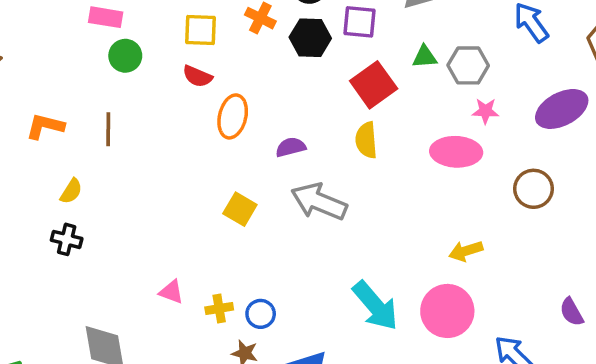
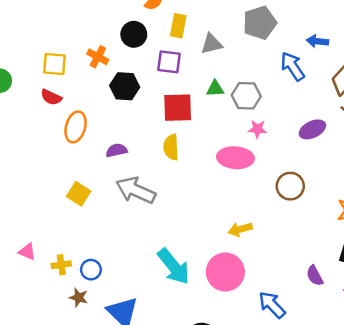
black hexagon: (310, 38) -> (125, 86), moved
red square: (374, 85) -> (178, 108), turned 32
purple ellipse: (562, 109) -> (312, 129), size x0.7

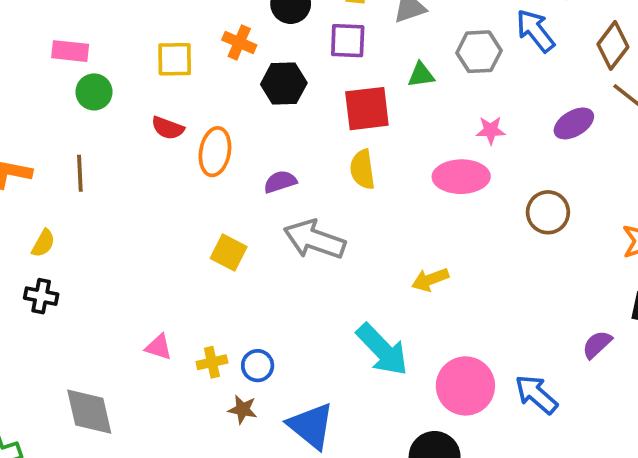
gray hexagon: (246, 96) -> (479, 52), moved
red semicircle: (51, 97) -> (168, 128), moved
yellow arrow: (240, 229) -> (430, 280), moved
pink circle: (225, 272) -> (465, 386), moved
purple semicircle: (315, 276) -> (597, 344), turned 80

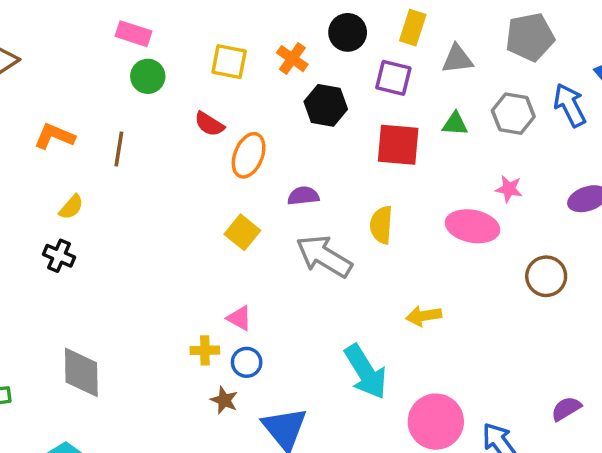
yellow semicircle: (362, 169) -> (381, 225), moved
yellow square: (229, 252) -> (242, 232), moved
pink triangle: (159, 347) -> (239, 318), moved

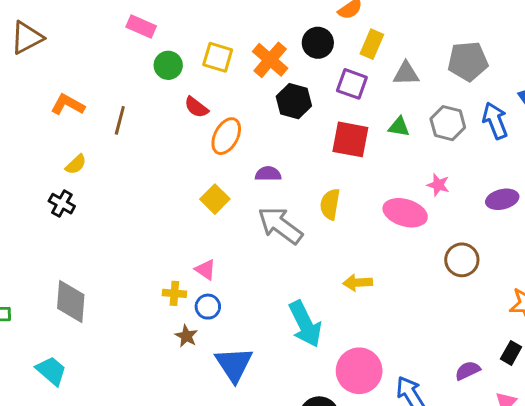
orange cross: (292, 59) -> (270, 60), size x1.4
green circle: (148, 76) -> (168, 65), moved

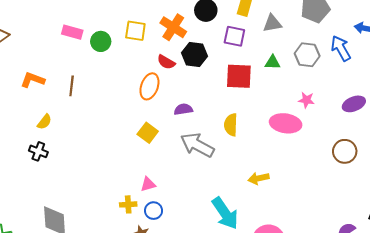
pink rectangle: (141, 26) -> (72, 32), moved
red semicircle: (196, 107) -> (166, 62), moved
brown circle: (462, 260) -> (345, 151), moved
pink triangle: (205, 270) -> (148, 184), turned -42

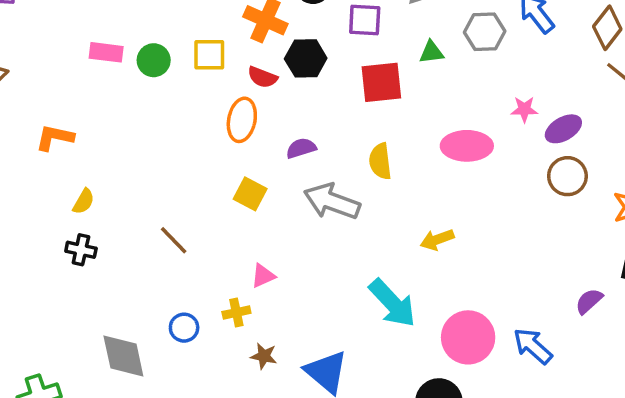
yellow square: (135, 31) -> (209, 55), moved
brown line: (72, 86) -> (174, 240), moved, turned -42
pink star: (306, 100) -> (524, 109), moved
purple ellipse: (354, 104) -> (563, 129), moved
blue circle: (154, 211) -> (184, 328), moved

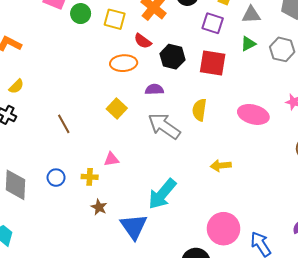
green triangle: (431, 52) -> (248, 44), moved, turned -35
black hexagon: (306, 58) -> (172, 57), moved
orange ellipse: (242, 120) -> (124, 63), turned 60
cyan arrow: (392, 303) -> (162, 194), moved, turned 68

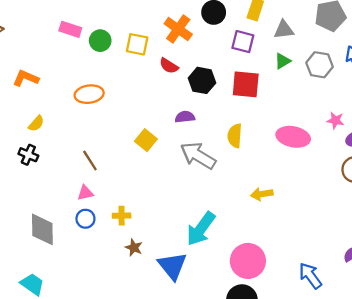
orange ellipse: (124, 63) -> (89, 94), moved
pink triangle: (111, 159) -> (85, 193), moved
pink circle: (224, 229) -> (248, 261), moved

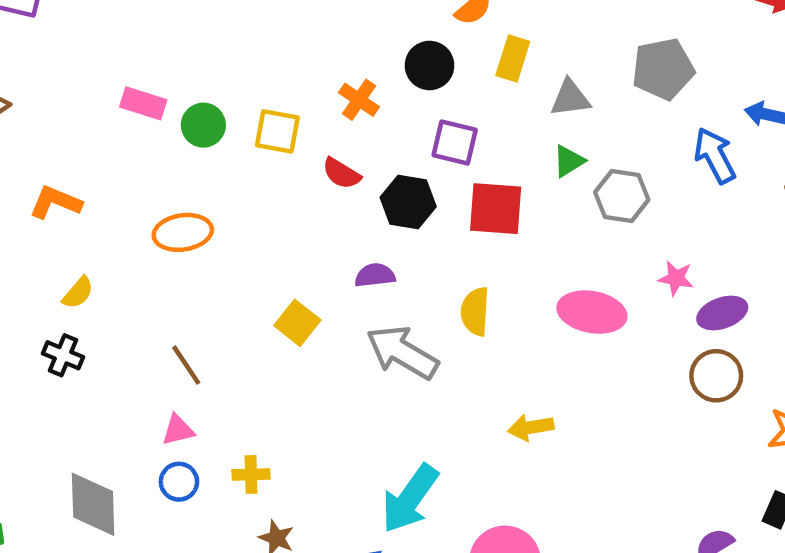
orange cross: (178, 29) -> (359, 100), size x0.7
purple square: (243, 42) -> (455, 142), moved
gray hexagon: (320, 65) -> (622, 196), moved

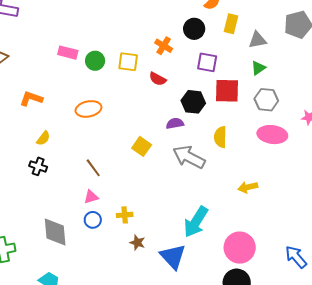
gray hexagon: (622, 196) -> (266, 100), moved
black hexagon: (408, 202) -> (193, 102), moved

